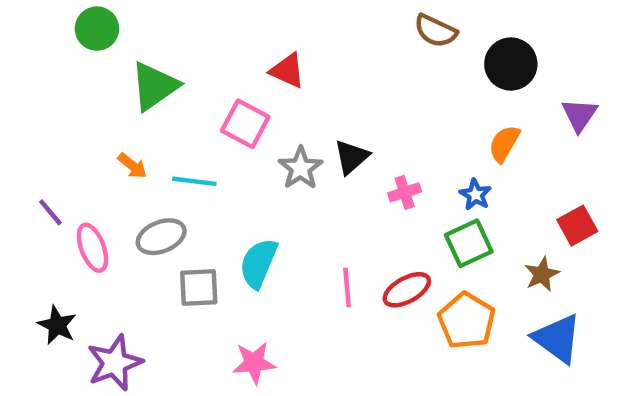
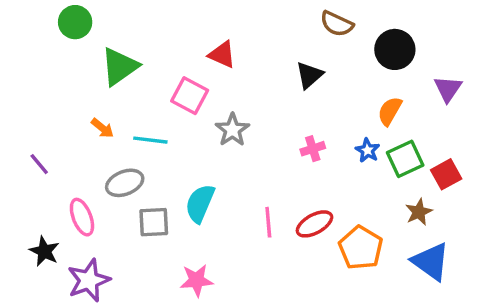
black triangle: (351, 157) -> (309, 75), moved
green square: (469, 243) -> (405, 159), moved
pink ellipse: (93, 248) -> (82, 217), moved

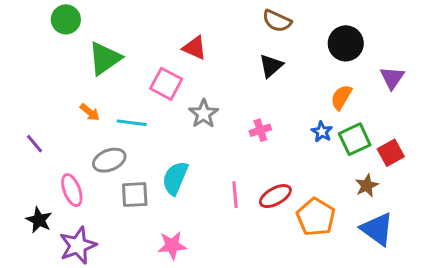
brown semicircle: (337, 24) -> (277, 21), moved
pink cross: (313, 149) -> (260, 130), moved

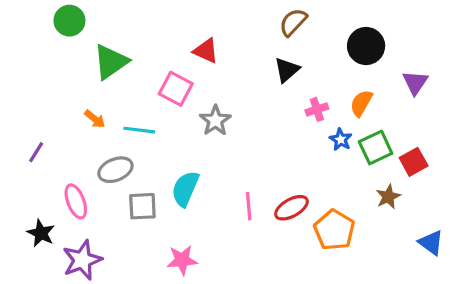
brown semicircle: (277, 21) -> (293, 22), turned 108
pink cross: (260, 130) -> (317, 109), moved
purple line: (34, 144) -> (36, 152), turned 72
blue triangle: (377, 229) -> (431, 243), moved, size x0.7

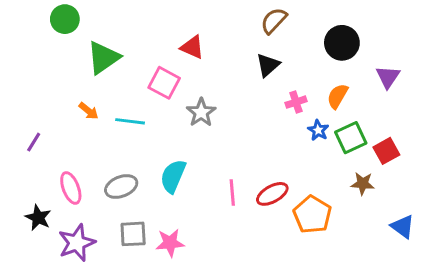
gray ellipse: (115, 170) -> (121, 187), moved
brown star: (388, 197) -> (363, 184), turned 30
gray square: (142, 206) -> (133, 234), moved

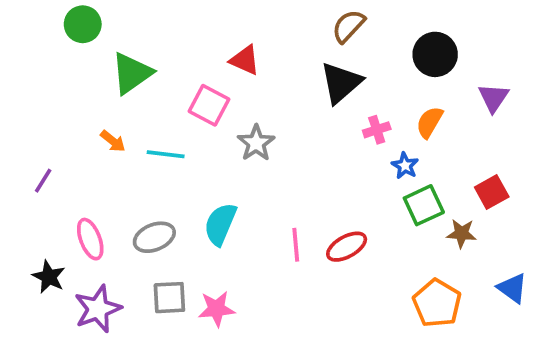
black triangle: (268, 65) -> (341, 83), size x1.4
green square: (351, 138) -> (424, 205), moved
orange pentagon: (312, 215) -> (437, 303), moved

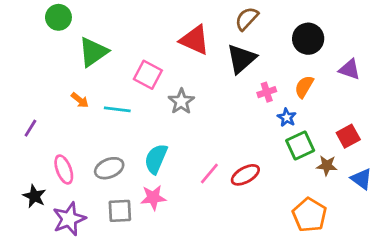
red triangle: (245, 60) -> (195, 40), moved, size x1.4
purple triangle: (494, 98) -> (350, 69), turned -45
pink line: (296, 245) -> (209, 174), turned 45
blue triangle: (512, 288) -> (362, 179), moved
pink star: (217, 309) -> (153, 198), moved

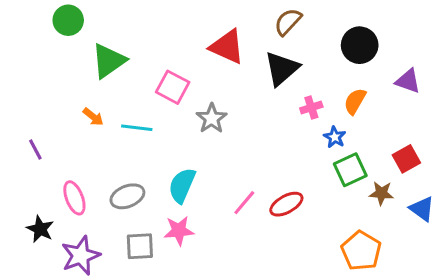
purple line: (30, 128) -> (35, 150), turned -60

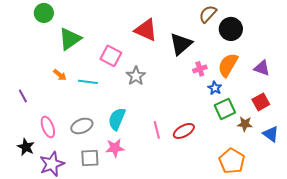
brown semicircle: (288, 22) -> (208, 14), moved
purple triangle: (408, 81) -> (262, 68), moved
orange semicircle: (355, 101) -> (228, 65), size x1.4
pink line: (244, 203) -> (157, 130), turned -54

